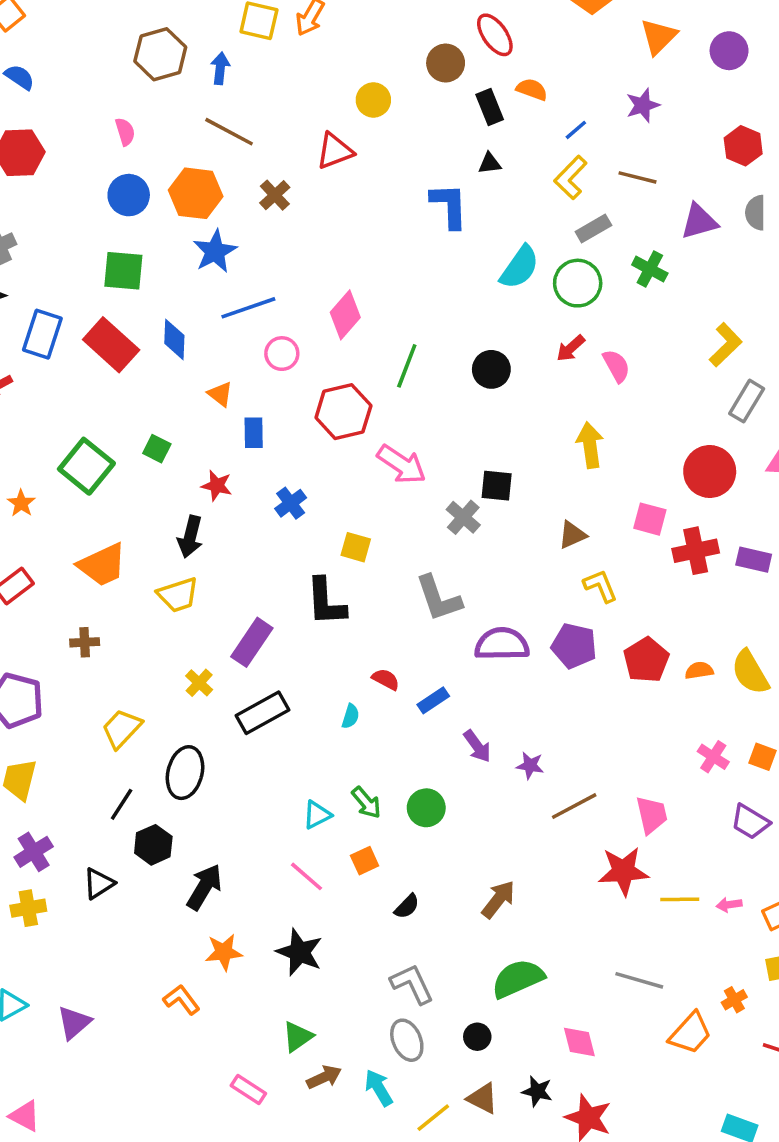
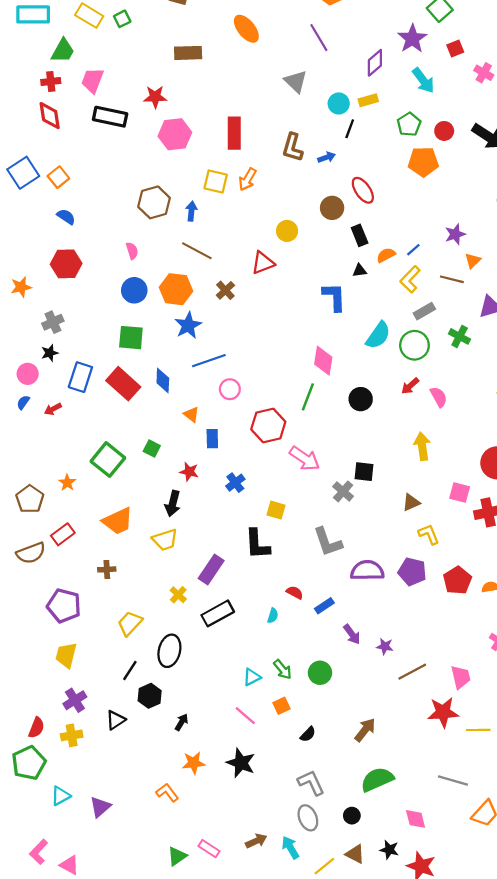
orange triangle: (659, 37) -> (473, 261), moved, size x0.7
orange semicircle: (532, 89) -> (386, 255), moved, turned -48
pink diamond: (345, 315) -> (323, 361), moved, turned -32
black arrow: (204, 887) -> (182, 722), size x0.6
green triangle: (298, 1037) -> (177, 856), moved

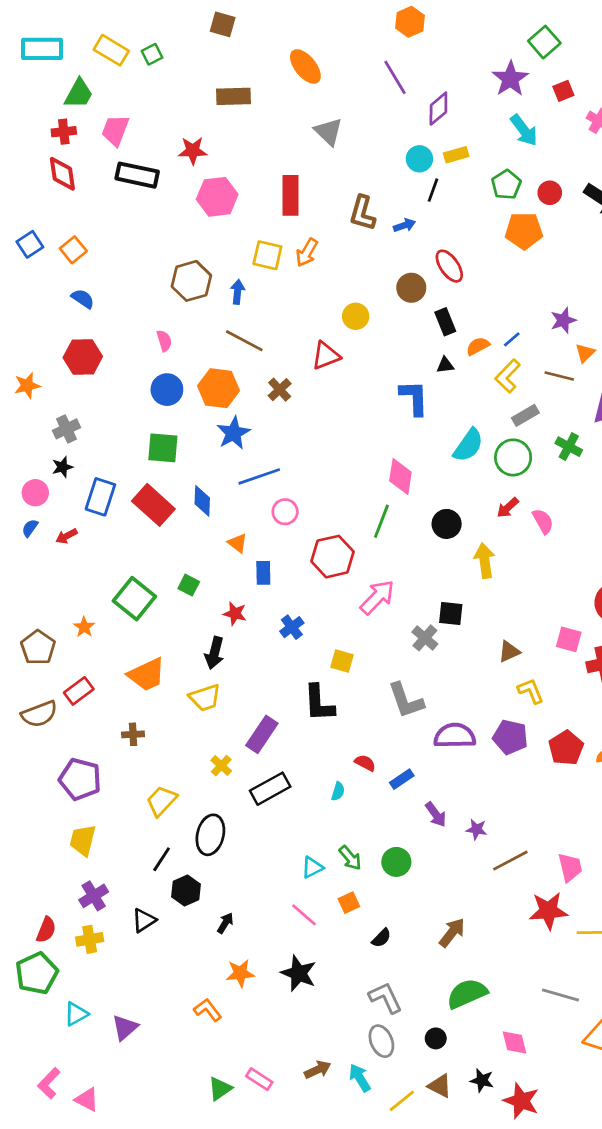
purple diamond: (375, 63) -> (438, 109), moved
gray triangle: (296, 81) -> (328, 132), moved
blue square: (23, 173) -> (30, 244), size x0.7
yellow arrow: (422, 446) -> (485, 561), moved
pink arrow: (305, 458) -> (377, 597), turned -80

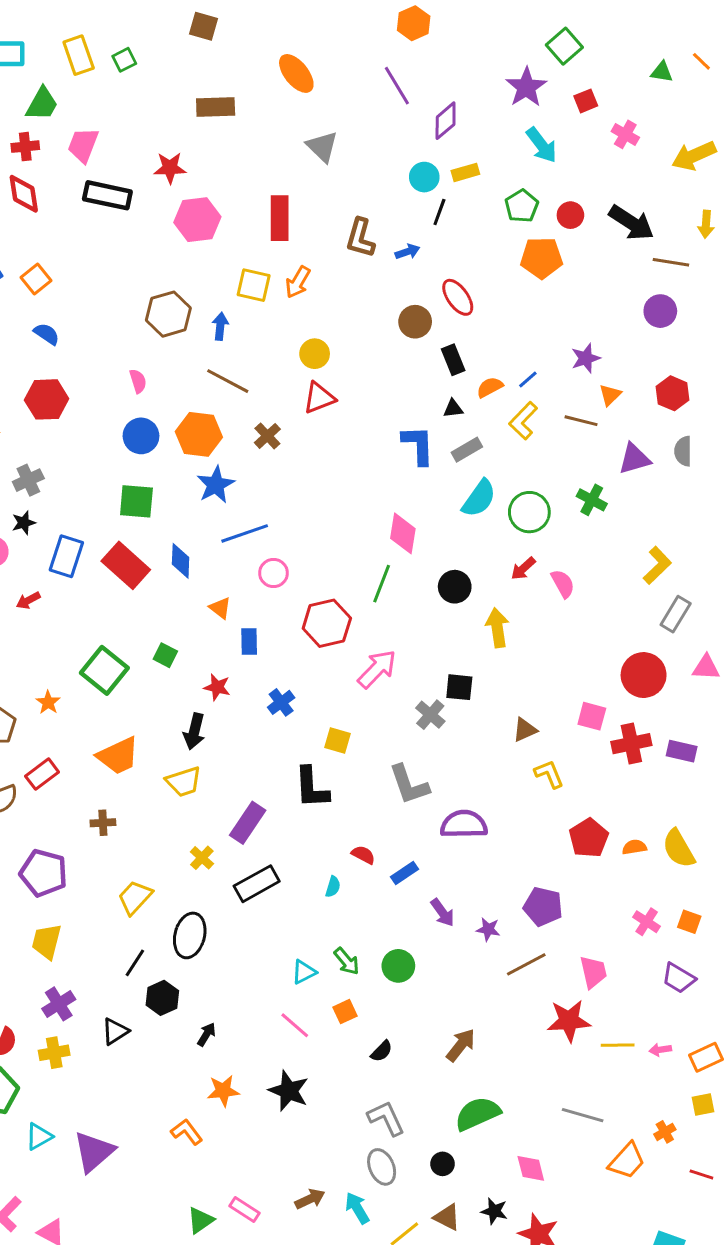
yellow rectangle: (111, 50) -> (79, 55), turned 40
yellow circle: (356, 316) -> (315, 354), moved
gray rectangle: (525, 415) -> (467, 450), moved
purple pentagon: (510, 737) -> (543, 907), moved
purple triangle: (125, 1028) -> (94, 1152), size x1.4

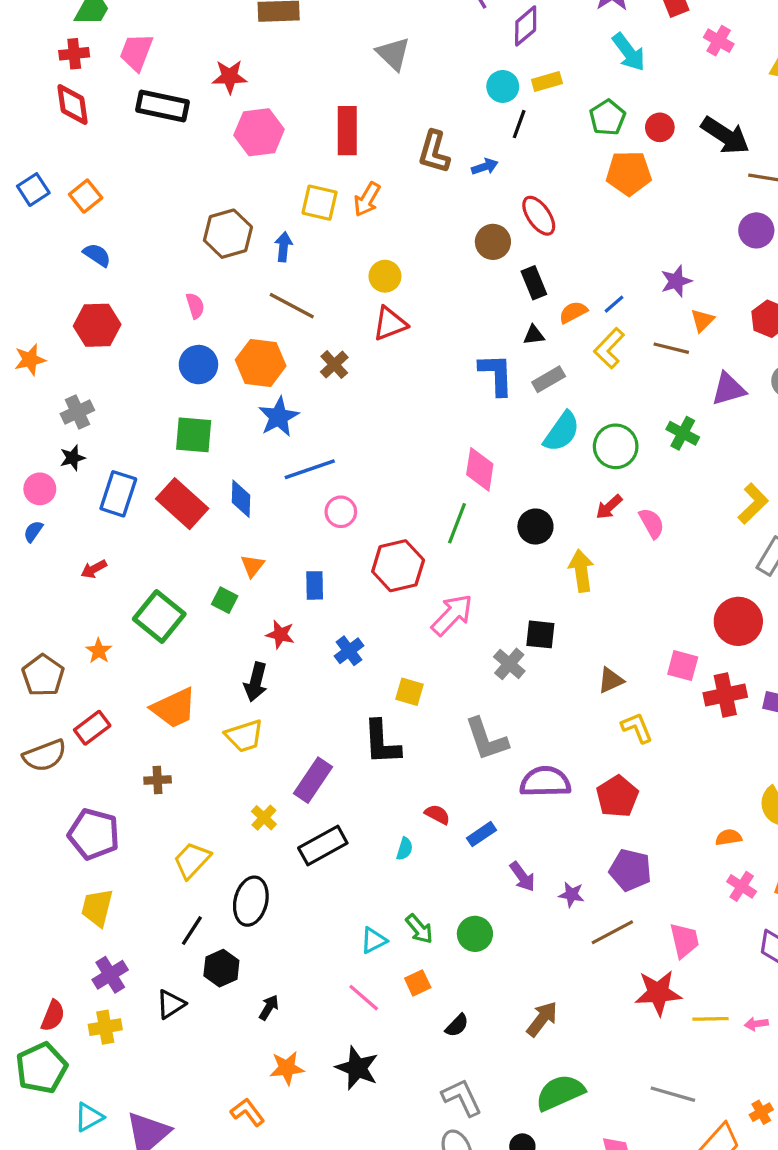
red arrow: (28, 600) -> (94, 569), moved
orange triangle: (220, 608) -> (252, 566), moved, turned 30
red pentagon: (589, 838) -> (617, 796), moved
orange semicircle: (634, 847) -> (729, 837), moved

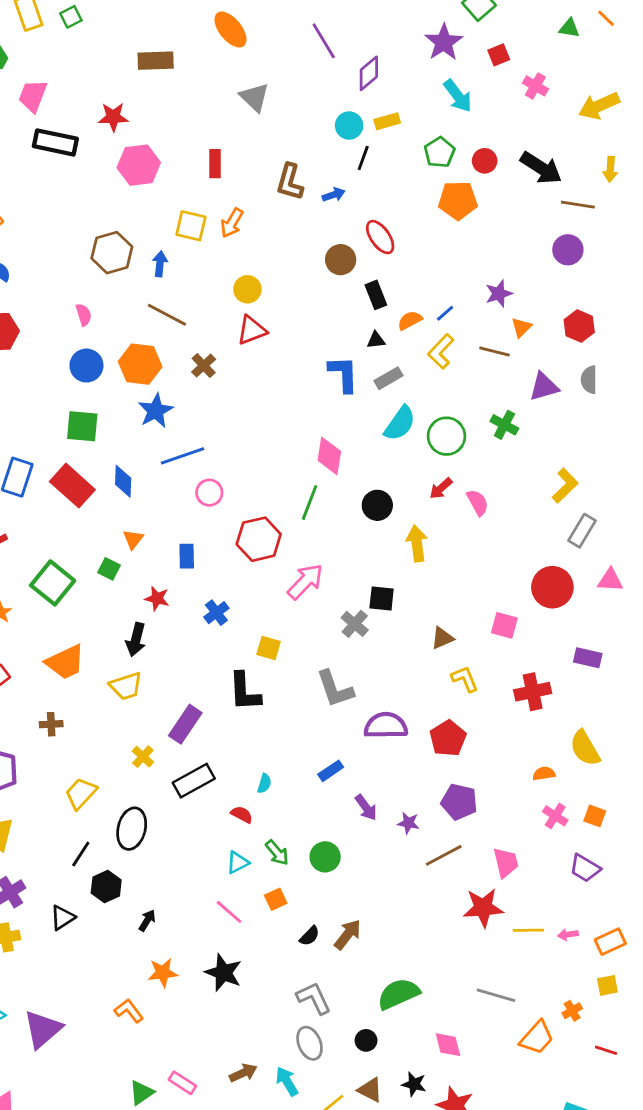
red rectangle: (347, 131) -> (215, 164), size x0.7
red cross: (725, 695) -> (533, 692), moved
red semicircle: (437, 814) -> (242, 815), moved
brown arrow: (542, 1019) -> (348, 935), moved

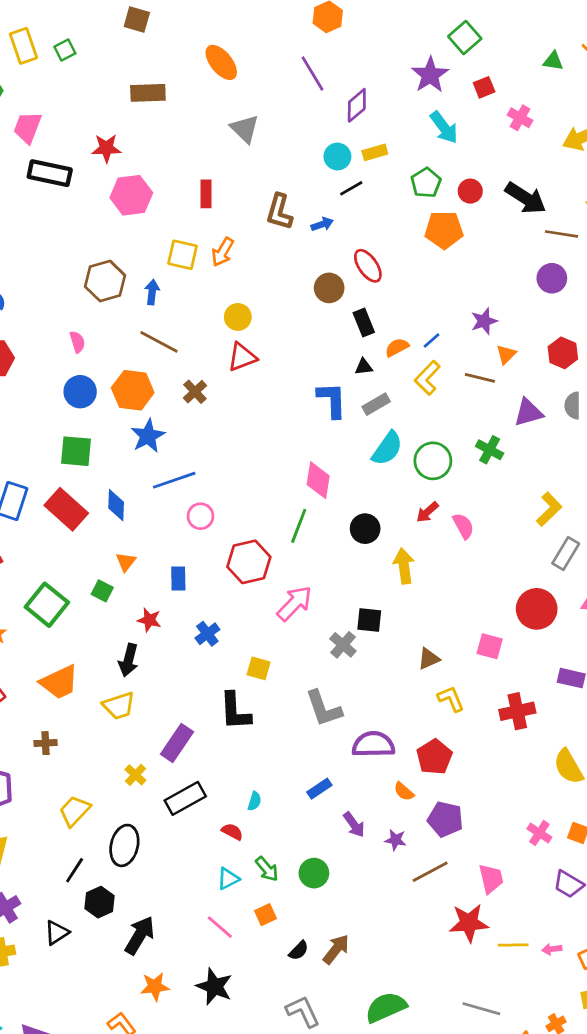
black line: (363, 158) -> (351, 188), turned 40
orange semicircle: (544, 774) -> (404, 791), moved, turned -130
black arrow: (147, 920) -> (140, 935), size x1.8

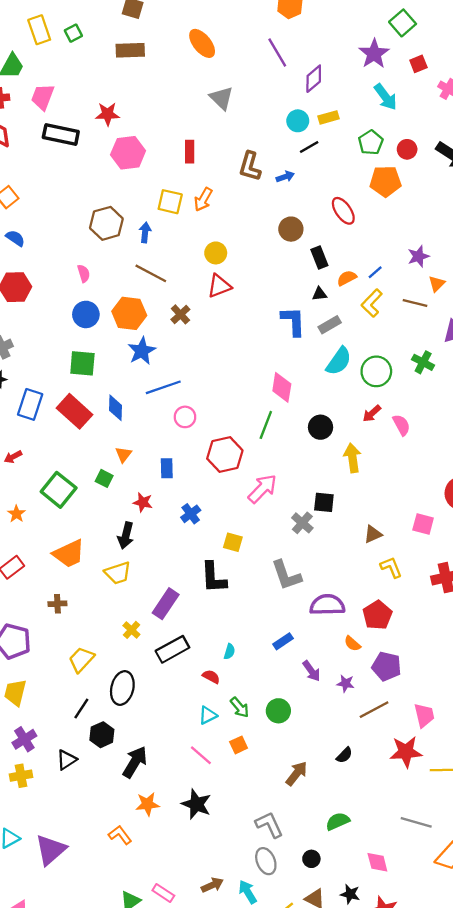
brown rectangle: (148, 93) -> (130, 50), moved
red ellipse: (368, 266) -> (343, 211), moved
black semicircle: (299, 951) -> (344, 755), moved
green semicircle: (386, 1007) -> (338, 821), size x0.7

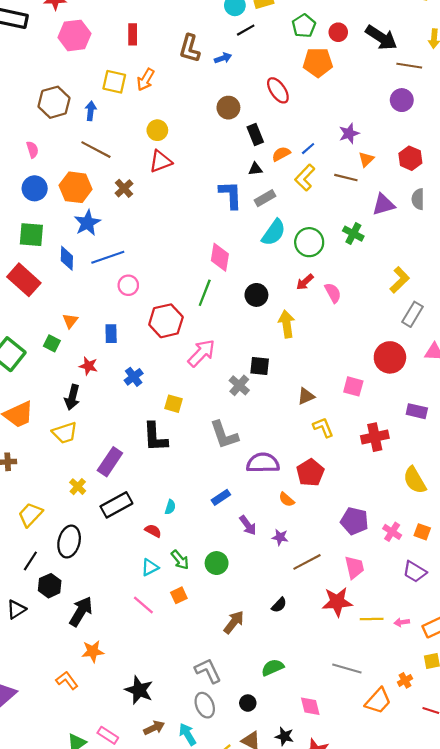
blue diamond: (116, 408) -> (67, 258), moved
purple pentagon: (387, 666) -> (354, 521), moved
black star: (196, 804) -> (139, 690), moved

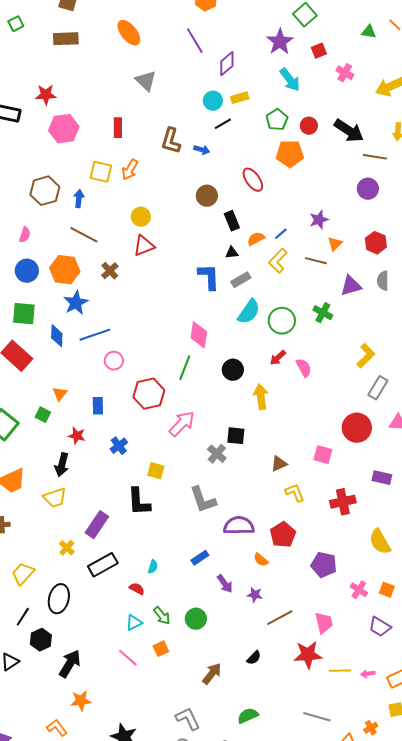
blue arrow: (223, 58) -> (202, 150), turned 35
pink semicircle: (32, 150) -> (25, 235), turned 35
purple pentagon: (354, 521) -> (324, 565), moved

